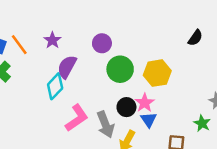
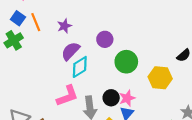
green circle: (120, 69) -> (126, 62), moved
yellow hexagon: (157, 73) -> (160, 78), moved
cyan diamond: (55, 86) -> (80, 67), moved

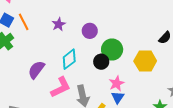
purple star: (64, 26) -> (59, 24), moved
purple semicircle: (71, 51) -> (36, 70), moved
black circle: (111, 98) -> (101, 62), moved

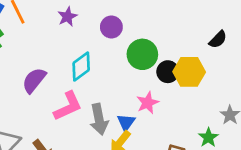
black circle: (101, 62) -> (168, 72), moved
blue triangle: (118, 97) -> (126, 122), moved

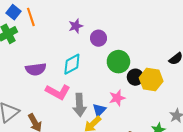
purple star: (67, 17) -> (76, 26), moved
purple semicircle: (34, 80) -> (36, 69), turned -144
pink L-shape: (68, 106) -> (58, 92), turned 45

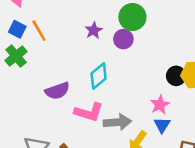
green circle: (118, 62) -> (132, 17), moved
gray arrow: (80, 105) -> (117, 122), turned -80
blue triangle: (99, 110) -> (162, 125), moved

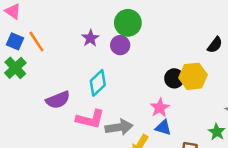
blue triangle: (162, 125) -> (163, 128), turned -42

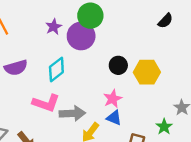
purple circle: (120, 45) -> (81, 36), size x1.5
black semicircle: (215, 45) -> (165, 21), moved
black circle: (174, 78) -> (118, 65), moved
purple semicircle: (58, 100) -> (16, 68), moved

